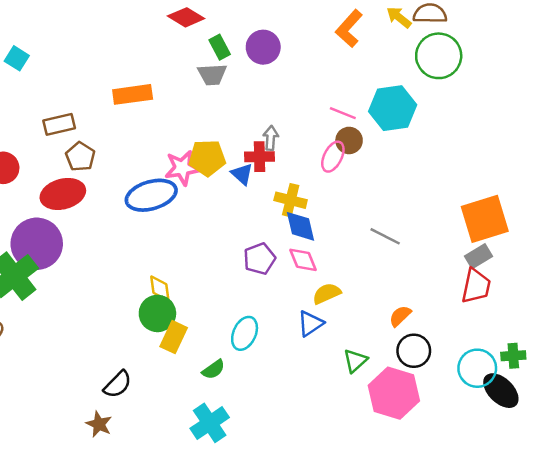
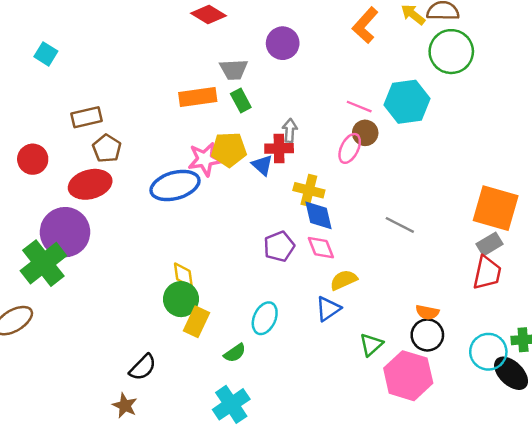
green rectangle: (220, 47) -> (241, 101), moved
orange rectangle: (133, 94) -> (198, 97), moved
orange square: (485, 219) -> (496, 208), turned 33
orange semicircle: (400, 316) -> (427, 312), moved, turned -125

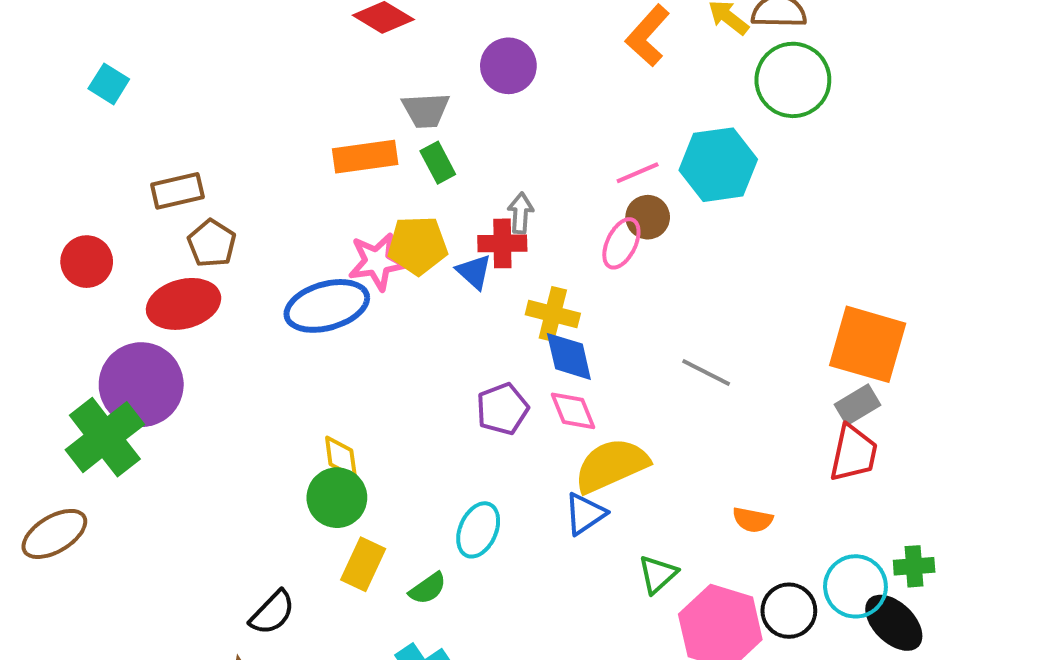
pink line: (359, 107) -> (638, 173), turned -45
yellow semicircle: (344, 280) -> (611, 465), size x1.6
yellow rectangle: (197, 322) -> (363, 564), moved
black circle: (427, 335) -> (789, 611), moved

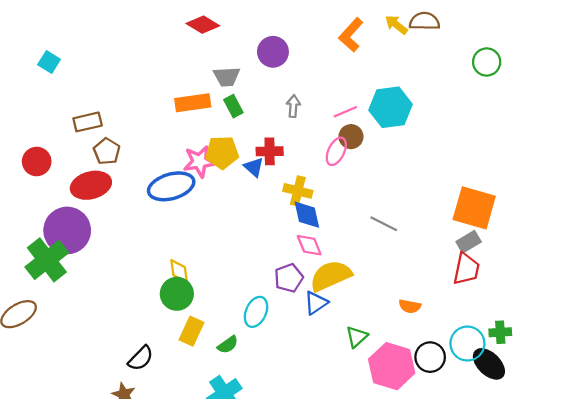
green circle: (793, 80) -> (487, 62), moved, size x0.7
gray arrow: (521, 213) -> (293, 106), moved
purple pentagon: (502, 409) -> (289, 278), moved

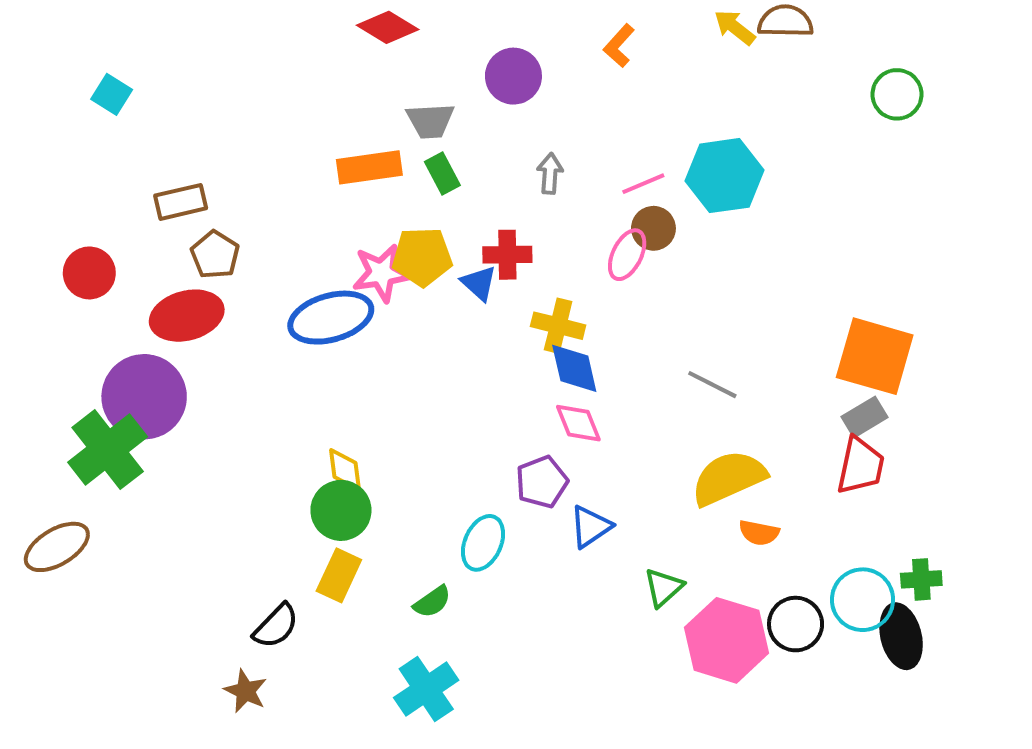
orange L-shape: (351, 35) -> (619, 46), moved, size x0.7
yellow semicircle: (331, 276) -> (729, 478), moved
yellow rectangle: (192, 331) -> (339, 575), moved
black ellipse: (489, 364) -> (901, 636), turned 32

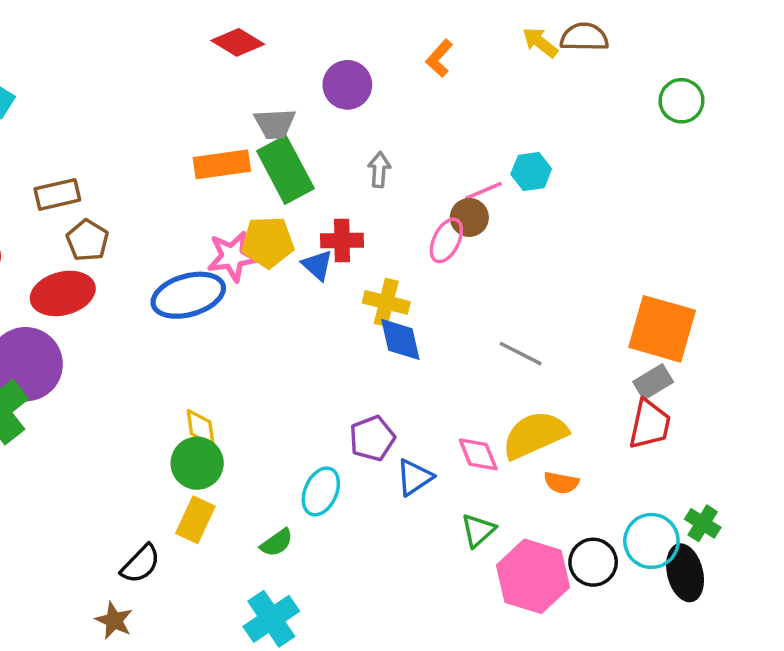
green rectangle: (442, 174) -> (285, 170), size x1.8
cyan hexagon: (725, 176) -> (531, 171), size x0.6
pink line: (643, 184) -> (483, 191), moved
pink diamond: (578, 423) -> (478, 454), moved
green cross: (921, 579) -> (703, 523), turned 36

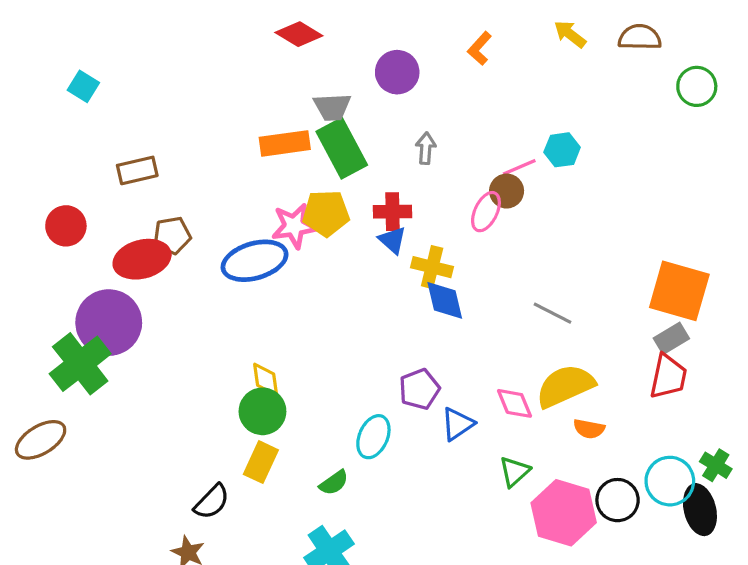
brown semicircle: (584, 37) -> (640, 37), moved
brown pentagon: (87, 240) -> (172, 235), moved, turned 30
blue triangle: (317, 265) -> (392, 240), moved

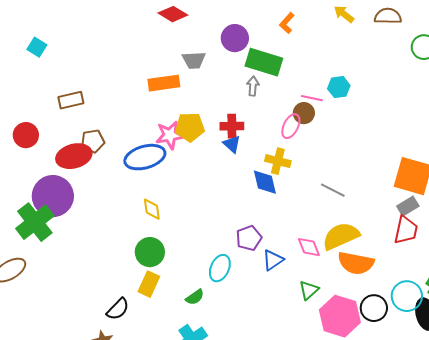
green rectangle: (342, 148) -> (264, 62), moved, turned -45
pink line: (519, 167) -> (312, 98), turned 35
yellow cross: (432, 267) -> (278, 161), moved
yellow diamond: (266, 380) -> (152, 209), moved
orange semicircle: (589, 429) -> (356, 263), size x1.8

